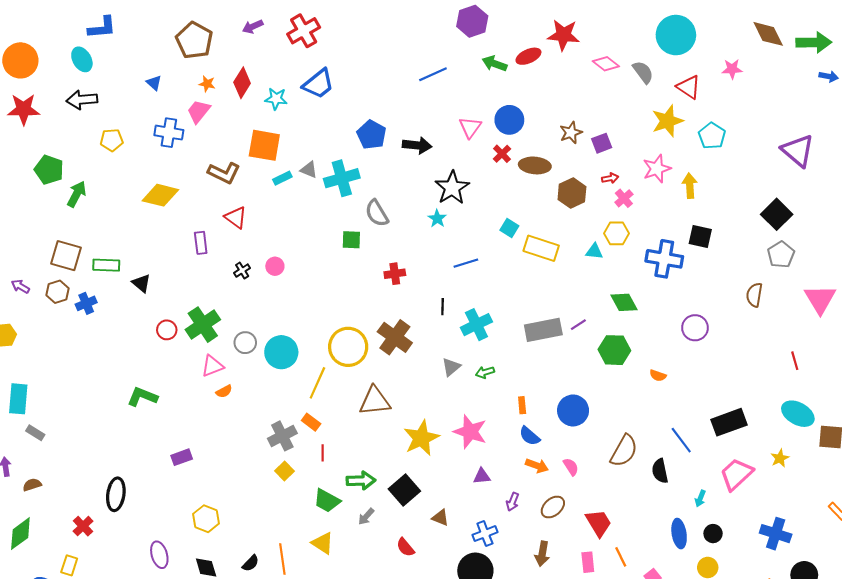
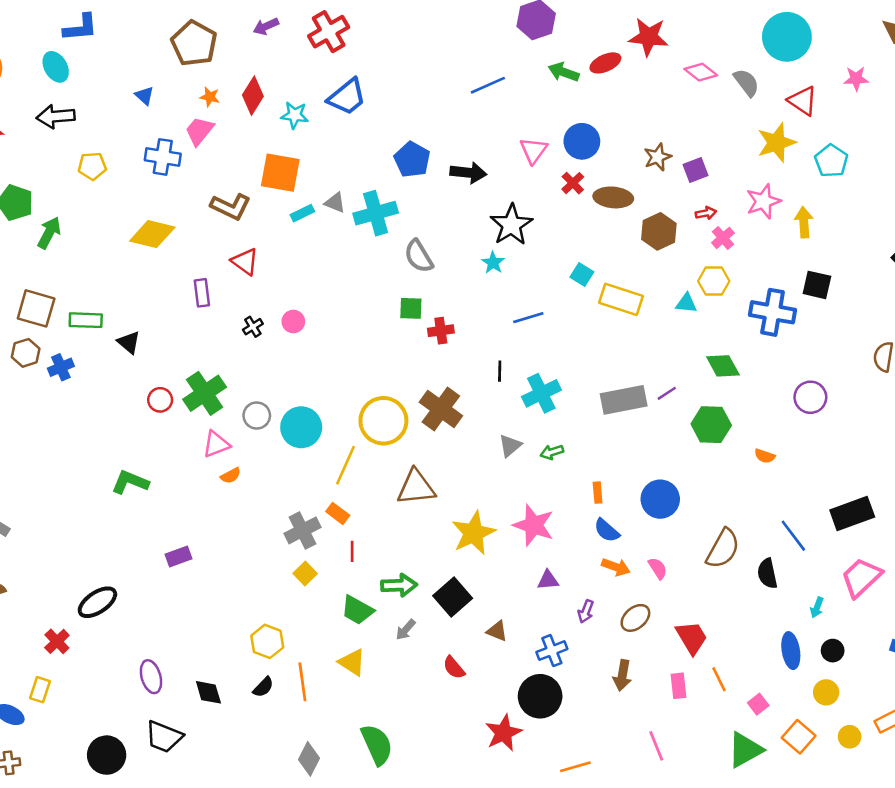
green square: (351, 240) -> (411, 308), moved
black ellipse: (116, 494) -> (97, 602), turned 48
yellow hexagon: (206, 519) -> (267, 641), moved

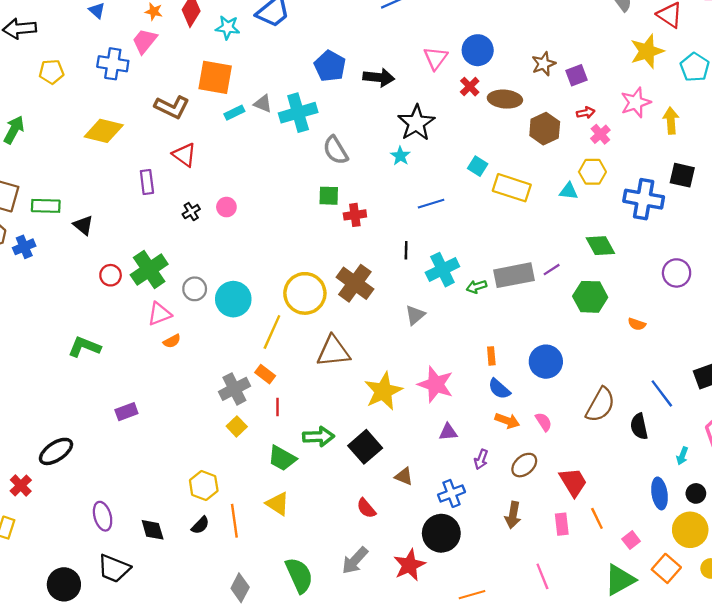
green arrow: (552, 452) -> (477, 287), moved
gray arrow: (406, 630) -> (355, 561), moved, size x1.5
yellow circle: (826, 692) -> (690, 530), size x1.6

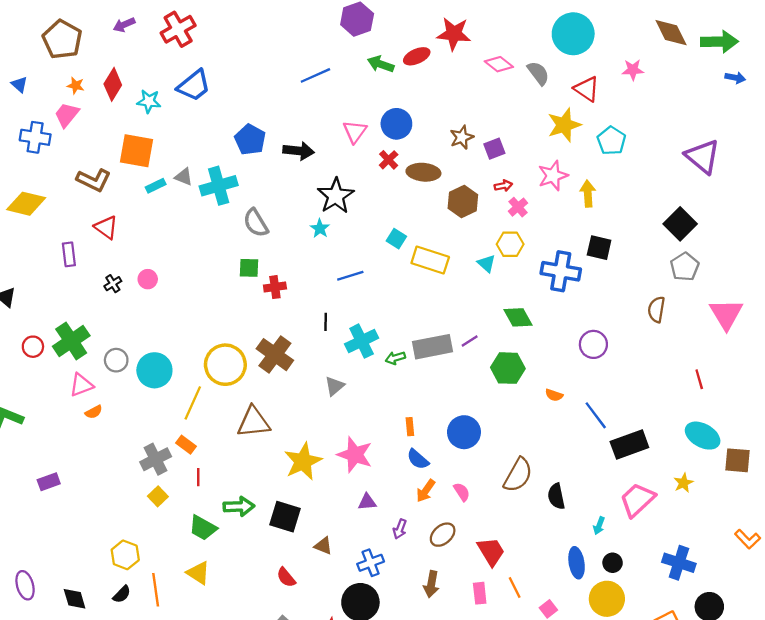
cyan triangle: (569, 191) -> (486, 263), turned 36
blue line: (662, 393) -> (596, 415), moved
orange arrow: (507, 421) -> (426, 491), turned 105
black square: (365, 447) -> (285, 517), turned -32

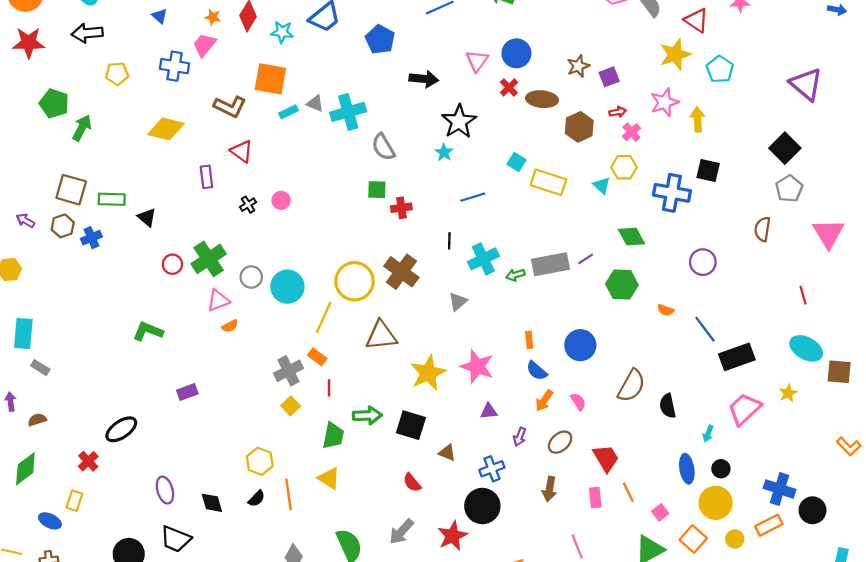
blue pentagon: (250, 140) -> (380, 39), moved
green trapezoid: (203, 528) -> (333, 436), turned -108
blue cross: (679, 563) -> (780, 489), moved

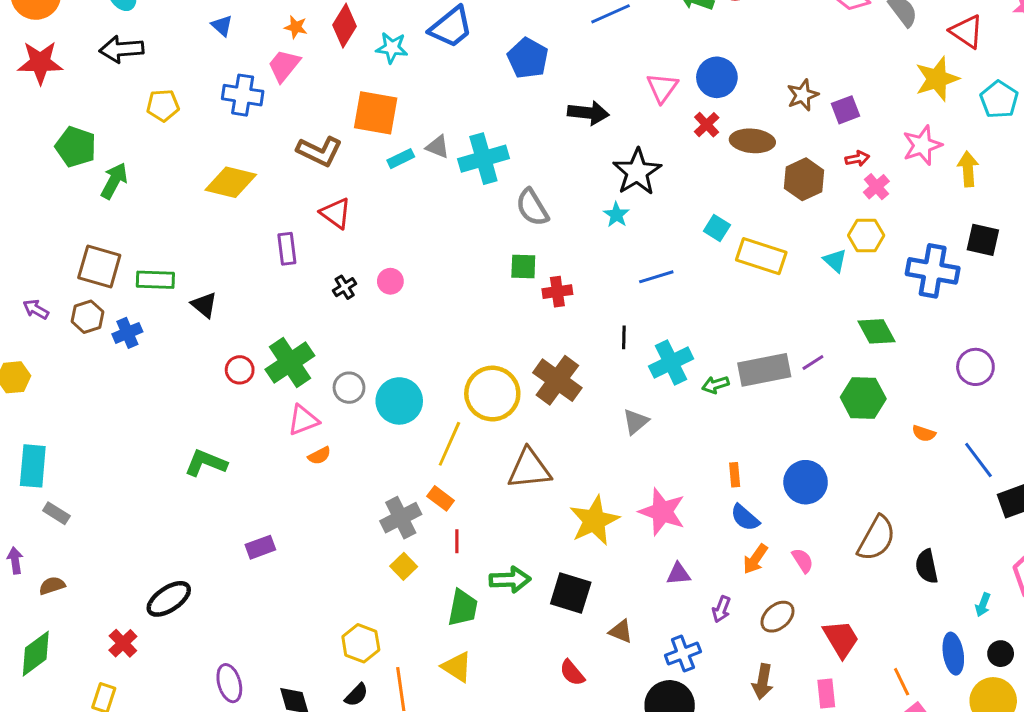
orange line: (628, 492) -> (902, 682), moved

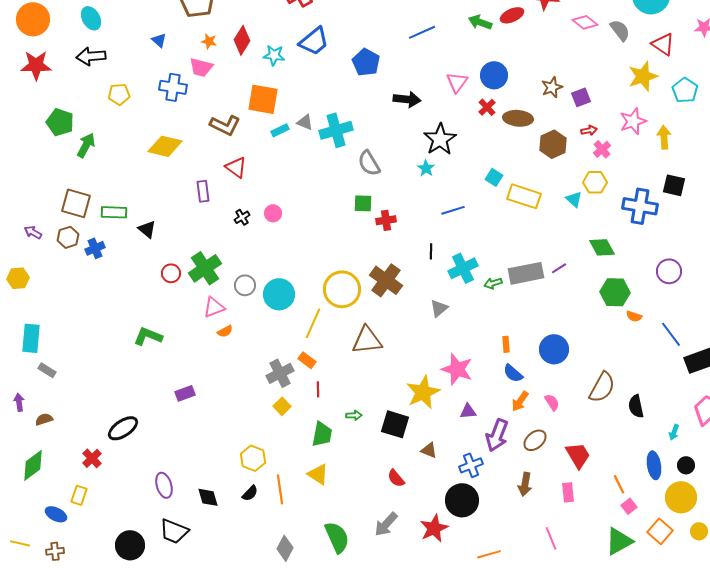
pink trapezoid: (284, 66) -> (201, 67), turned -115
green hexagon: (863, 398) -> (615, 292), moved
yellow star: (594, 521) -> (423, 392), moved
green arrow: (510, 580) -> (354, 415), size x0.6
purple arrow: (721, 609) -> (497, 435), size x1.8

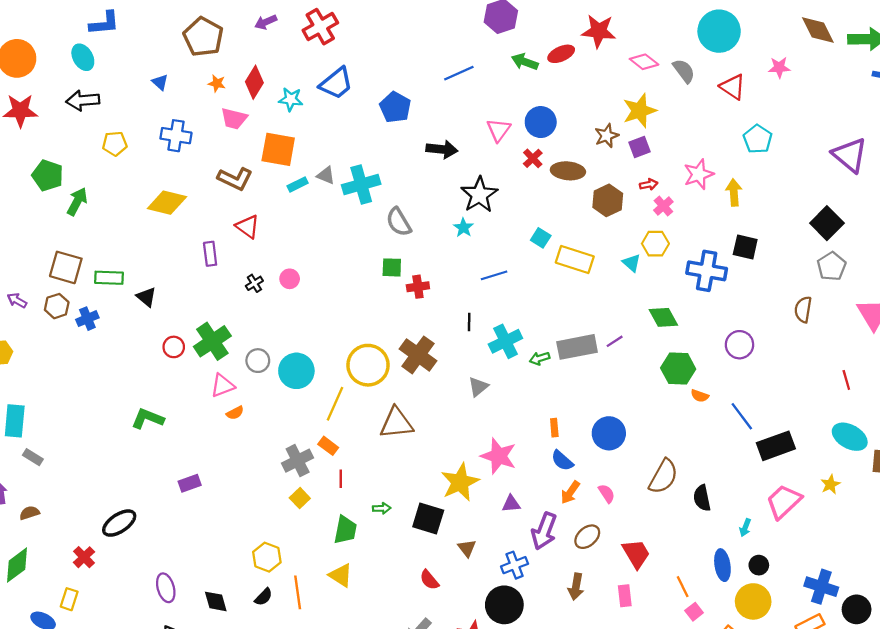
pink trapezoid: (201, 67) -> (234, 119), moved
yellow star: (643, 76) -> (640, 111), moved
brown triangle: (429, 450) -> (467, 548), turned 30

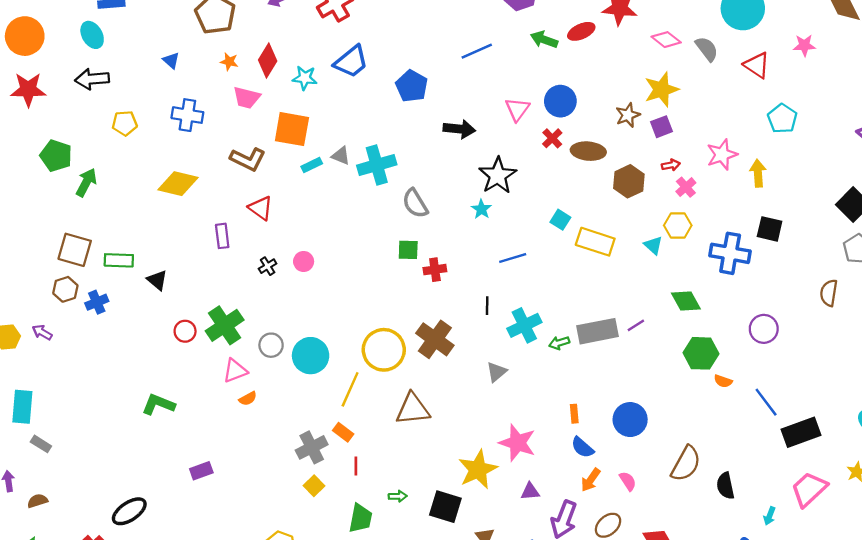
purple arrow: (17, 300) -> (42, 332), moved

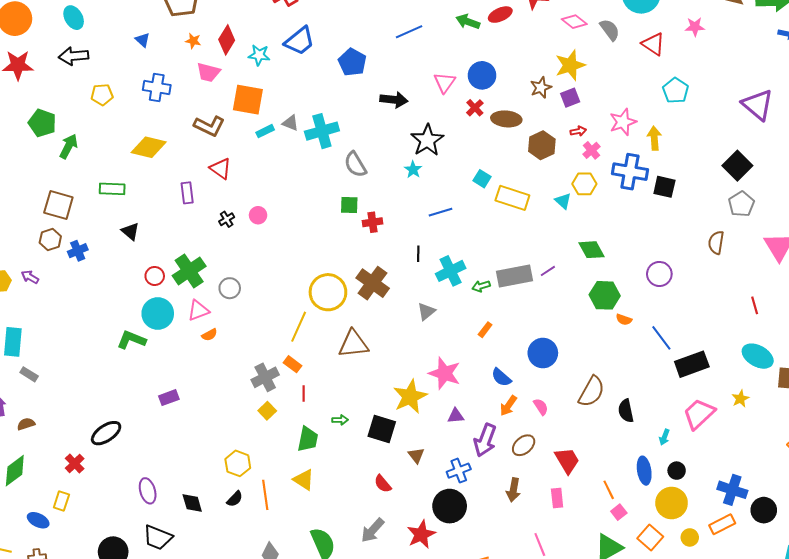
blue cross: (730, 253) -> (630, 172), moved
green rectangle: (119, 260) -> (112, 189), moved
cyan circle: (311, 356) -> (158, 313), moved
orange rectangle: (574, 414) -> (485, 330), moved, turned 42

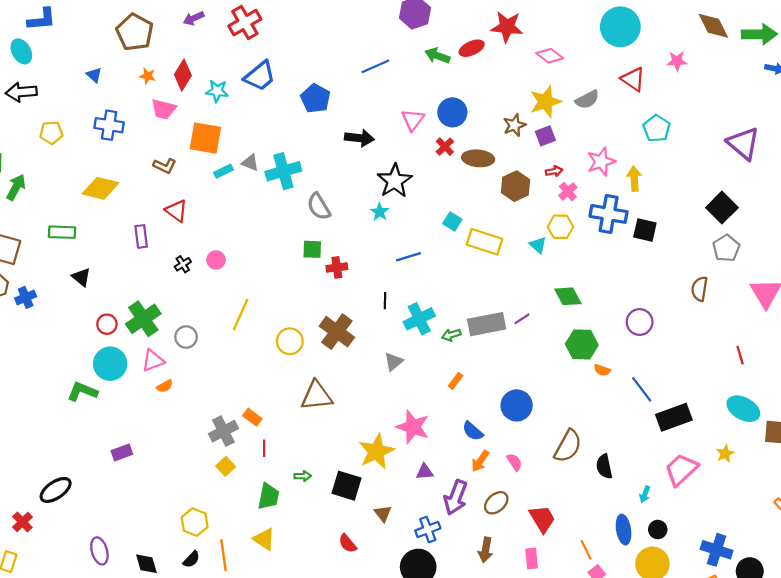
gray semicircle: (610, 30) -> (587, 100), moved, turned 100
brown L-shape: (209, 126) -> (165, 166), size x0.7
yellow circle: (328, 292) -> (290, 341), size x0.7
yellow line: (299, 327) -> (241, 315), moved

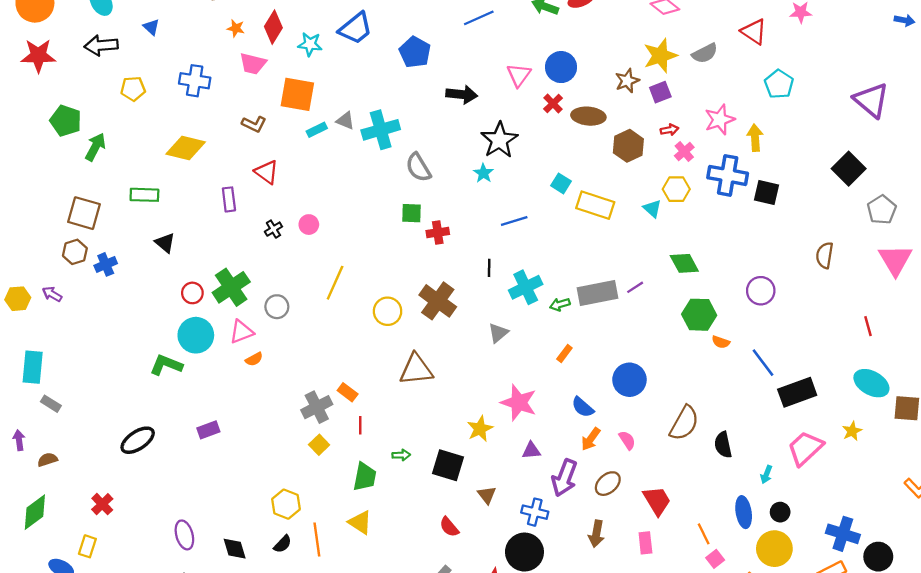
blue triangle: (94, 75) -> (151, 27), moved
gray pentagon: (726, 248) -> (882, 210), moved
yellow star: (376, 451) -> (480, 429), size x0.7
black ellipse: (56, 490) -> (138, 440), moved
blue cross: (428, 530) -> (535, 512), turned 35

